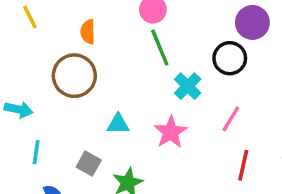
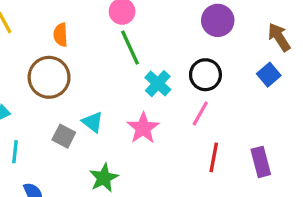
black circle: (230, 58) -> (205, 75), moved
cyan triangle: (118, 124) -> (93, 122), turned 40
gray square: (89, 164) -> (64, 136), moved

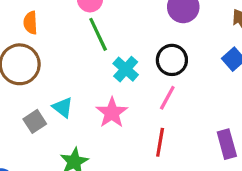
gray square: (64, 136) -> (35, 121), turned 30
red line: (214, 157) -> (160, 142), moved

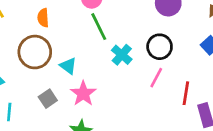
cyan triangle: (63, 107) -> (68, 66), moved
pink star: (112, 113) -> (83, 94), moved
red line: (160, 142) -> (186, 93), moved

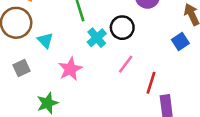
black circle: (160, 47) -> (122, 28), moved
pink star: (83, 94) -> (70, 69), moved

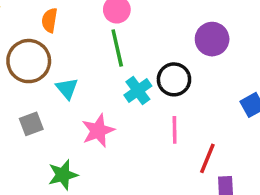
pink line: (126, 64) -> (175, 130), turned -42

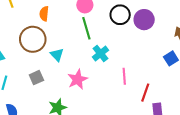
black circle: (174, 79) -> (120, 15), moved

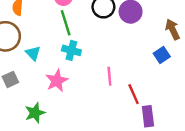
cyan cross: (100, 54) -> (71, 50), moved, turned -35
red line: (145, 93) -> (134, 94), turned -42

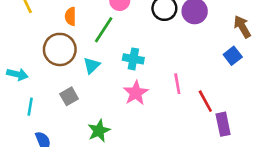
green line: (66, 23) -> (104, 30), moved, turned 55
cyan triangle: (33, 53) -> (92, 65), turned 35
pink star: (57, 81) -> (136, 93), moved

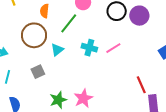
pink line: (177, 84) -> (113, 48), moved, turned 63
pink star: (136, 93) -> (83, 98), moved

